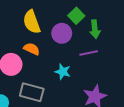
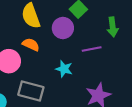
green arrow: (95, 29) -> (113, 27), moved

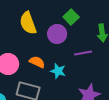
orange semicircle: (31, 45) -> (37, 62), moved

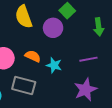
purple line: (83, 53) -> (88, 59), moved

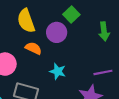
orange semicircle: (33, 56) -> (33, 48), moved
purple line: (88, 59) -> (103, 72), moved

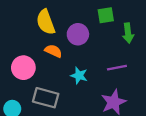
green square: (71, 15) -> (106, 15), moved, turned 35
purple line: (103, 72) -> (117, 68), moved

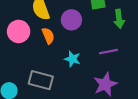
orange semicircle: (53, 51) -> (48, 36), turned 42
pink circle: (23, 68) -> (19, 31), moved

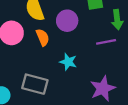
purple line: (108, 52) -> (106, 42), moved

